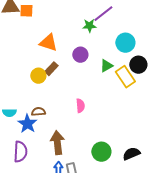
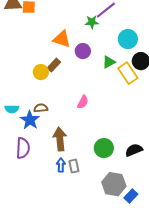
orange triangle: (48, 43) -> (62, 39), moved
pink semicircle: (80, 106) -> (83, 102), turned 32

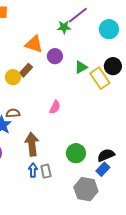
cyan circle: (128, 39) -> (109, 29), moved
blue rectangle: (131, 196) -> (103, 169), moved

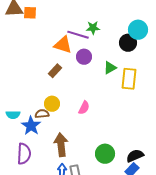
purple line: (78, 15) -> (78, 35), moved, turned 55
black circle: (113, 66) -> (128, 43), moved
yellow circle: (13, 77) -> (52, 104), moved
yellow rectangle: (100, 78) -> (129, 79), turned 40

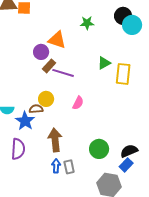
purple line: (78, 35) -> (63, 73), moved
black circle: (128, 43) -> (123, 16), moved
purple circle: (84, 57) -> (41, 52), moved

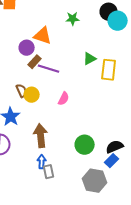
brown semicircle: (36, 109) -> (22, 91), moved, turned 72
gray rectangle: (69, 167) -> (49, 172), moved

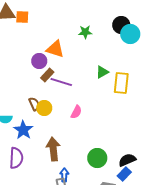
blue arrow: (42, 162) -> (64, 175), moved

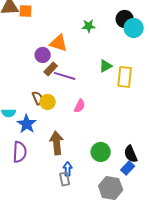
black semicircle: (127, 160) -> (131, 154), turned -90

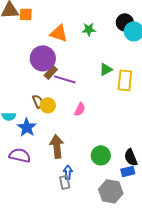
orange triangle: (59, 43) -> (59, 33), moved
purple circle: (43, 55) -> (43, 58), size x1.6
purple semicircle: (20, 152) -> (20, 155), turned -80
blue rectangle: (128, 168) -> (128, 171), turned 32

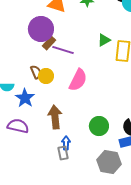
pink semicircle: (80, 109) -> (78, 80), size x1.6

